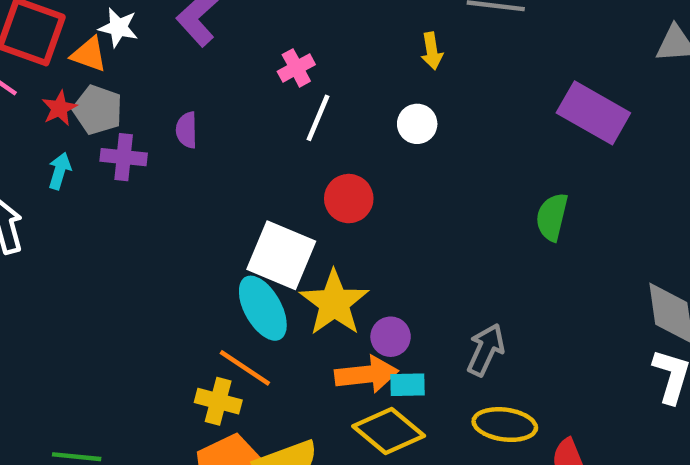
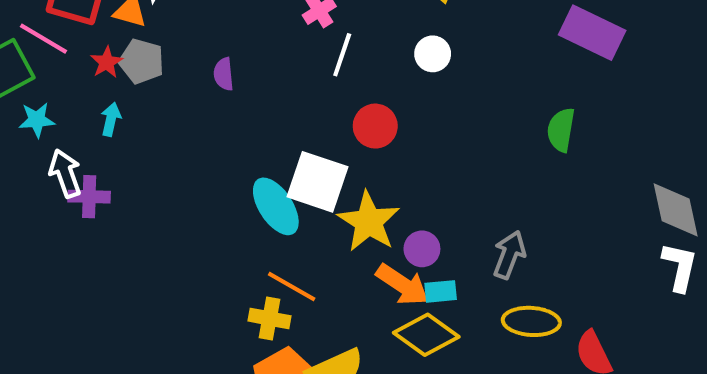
purple cross: (124, 157) -> (89, 197), moved
cyan ellipse: (263, 308) -> (276, 206), moved
orange arrow: (366, 374) -> (402, 285), turned 44

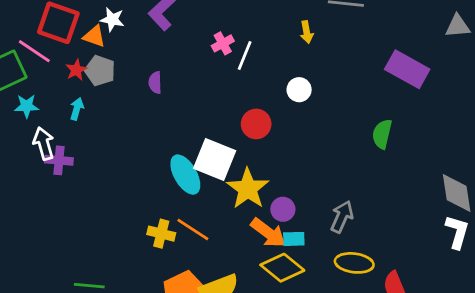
white circle: (433, 54) -> (299, 90), moved
white line: (342, 55) -> (245, 55), moved
yellow cross: (270, 318) -> (161, 234), moved

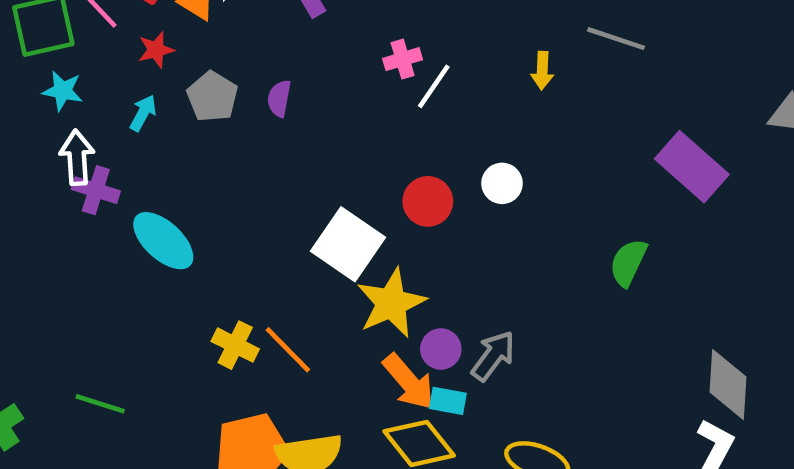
gray pentagon: (100, 71) -> (212, 97), moved
white circle: (299, 90) -> (502, 183), moved
cyan ellipse: (185, 175) -> (163, 241), moved, turned -30
gray arrow: (342, 217) -> (493, 356), moved

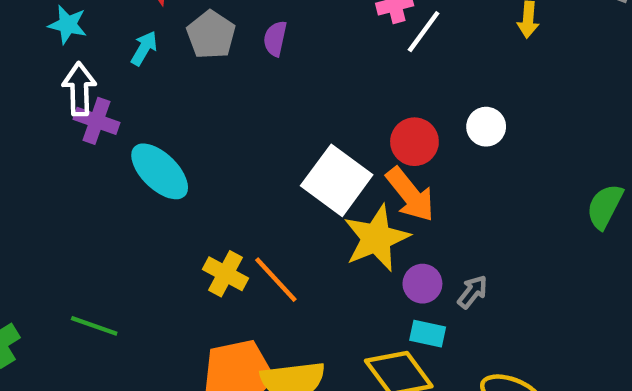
gray arrow: (493, 356) -> (472, 292), size x0.7
orange arrow: (409, 382) -> (410, 195), moved

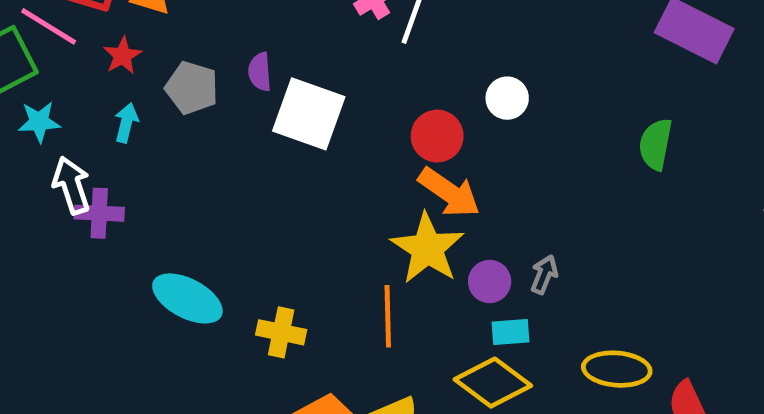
cyan ellipse: (160, 171) -> (187, 298), moved
white square: (337, 180) -> (309, 114), moved
orange line: (276, 280) -> (388, 316), moved, turned 58

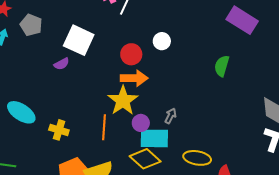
purple semicircle: (260, 72) -> (62, 64), moved, turned -119
orange arrow: (449, 192) -> (134, 78), turned -40
purple circle: (490, 282) -> (141, 123), moved
cyan rectangle: (511, 332) -> (154, 138), size x1.8

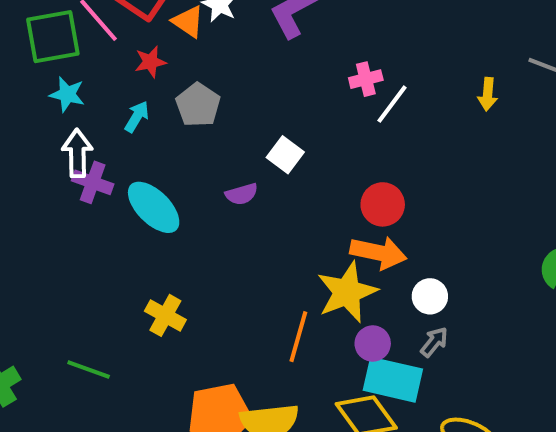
white square: (79, 40) -> (285, 155), size x0.6
white circle: (162, 41) -> (430, 296), moved
cyan ellipse: (21, 112) -> (154, 207), moved
yellow cross: (59, 130) -> (165, 315), moved

